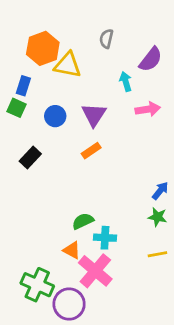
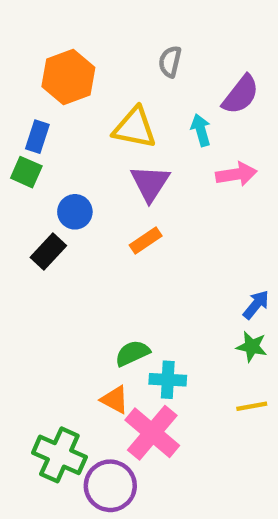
yellow triangle: (68, 65) -> (135, 128), moved
blue circle: (55, 116) -> (75, 212), moved

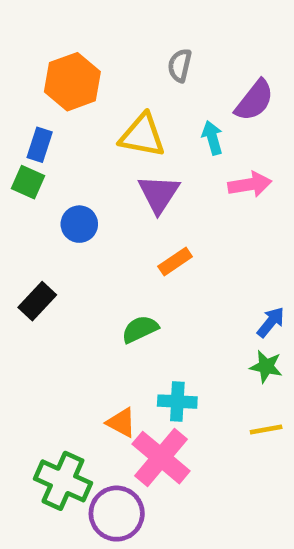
orange rectangle: (146, 241) -> (175, 261), moved
black rectangle: (48, 252) -> (37, 301), moved
green semicircle: (132, 353) -> (140, 329), moved

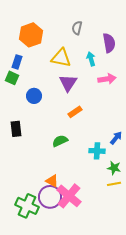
purple semicircle: (254, 100) -> (109, 43), turned -48
black rectangle: (37, 301) -> (16, 129), turned -49
green star: (266, 366) -> (114, 168), moved
cyan cross: (177, 402) -> (97, 151), moved
purple circle: (117, 514) -> (50, 197), moved

